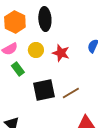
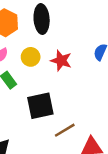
brown line: (71, 93) -> (65, 130), moved

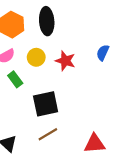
brown line: (65, 130) -> (48, 134), moved

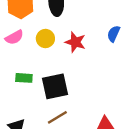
green rectangle: (15, 79) -> (24, 78), moved, turned -49

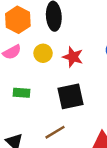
black square: (55, 86) -> (71, 96), moved

